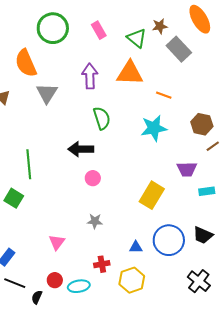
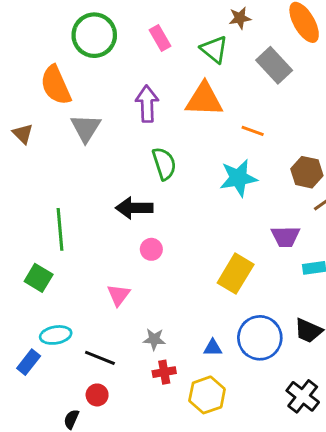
brown star: (160, 26) -> (240, 18), moved
gray star: (95, 221) -> (154, 339), moved
pink triangle: (57, 242) -> (118, 295), moved
black line: (15, 283) -> (100, 358), moved
cyan ellipse: (79, 286) -> (56, 335), moved

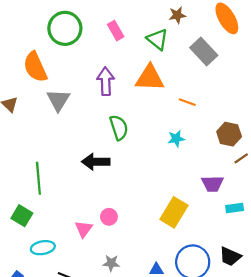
cyan star: (238, 178) -> (176, 139), size x0.6
pink circle: (151, 249) -> (109, 217), moved
cyan ellipse: (56, 335) -> (43, 248), moved

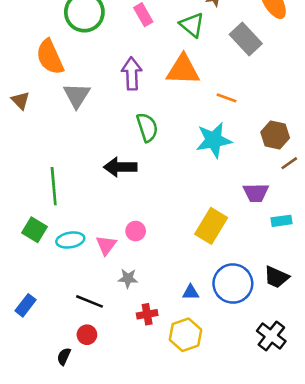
cyan star: (176, 139) -> (214, 140), size x1.8
cyan ellipse: (43, 248) -> (70, 240), moved
gray star: (111, 263) -> (128, 278), moved

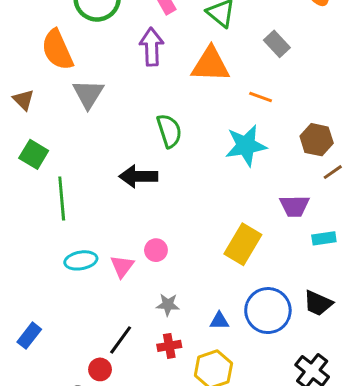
gray rectangle: (246, 39) -> (277, 44), moved, size x0.7
purple arrow: (132, 74) -> (152, 47), moved
green square: (34, 230) -> (34, 154), moved
gray star: (128, 278) -> (168, 305), moved
black line: (90, 301) -> (121, 340), moved, turned -76

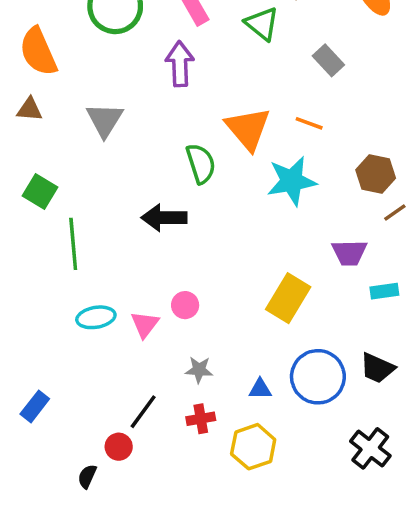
orange semicircle: (57, 50) -> (38, 52), moved
orange triangle: (210, 65) -> (248, 129), moved, turned 48
brown triangle: (23, 100) -> (30, 109), moved, turned -40

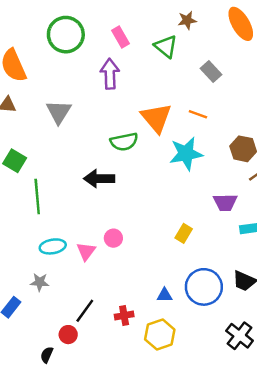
green semicircle: (201, 164) -> (124, 142), turned 96
yellow rectangle: (288, 298) -> (184, 233), size x0.6
gray star: (199, 370) -> (40, 282), moved

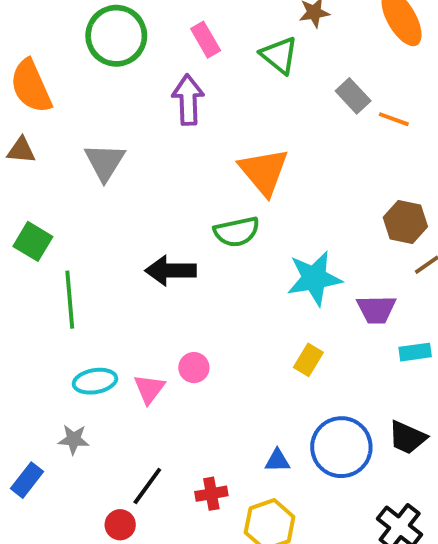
orange line: (198, 114) -> (394, 119), moved
green semicircle: (124, 142) -> (237, 232), moved
cyan star: (186, 154) -> (314, 278), moved

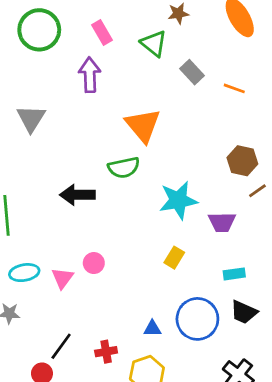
gray rectangle: (353, 96) -> (192, 72), moved
cyan rectangle: (415, 352) -> (234, 274), moved

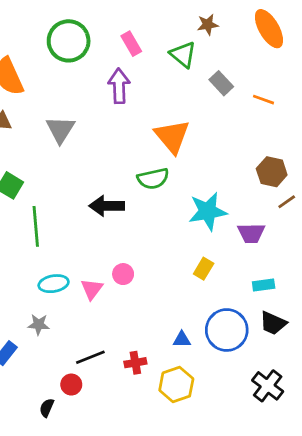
black line: (61, 346) -> (90, 357), turned 32

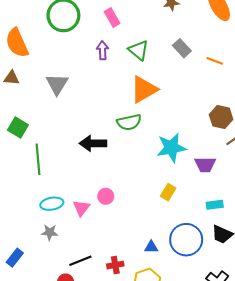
green triangle: (183, 55) -> (139, 50), moved
purple arrow: (119, 86) -> (103, 50), size x0.7
orange triangle: (172, 136) -> (144, 89), turned 40
gray star: (39, 325) -> (50, 232), moved

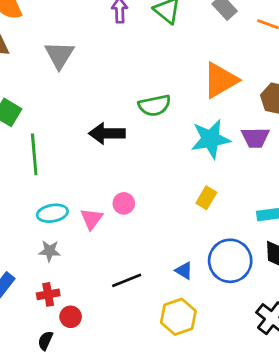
orange triangle: (144, 89) -> (220, 80), moved
purple trapezoid: (205, 165) -> (255, 138), moved
blue triangle: (151, 247) -> (184, 271), turned 32
black line: (80, 261) -> (127, 280), moved
red cross: (115, 265) -> (48, 294), moved

